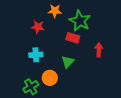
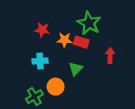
orange star: (55, 11) -> (64, 40), moved

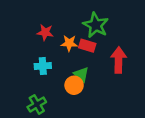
red arrow: (110, 55) -> (119, 60), size x1.5
green triangle: (76, 69) -> (81, 74), turned -32
orange circle: (56, 87) -> (74, 85), moved

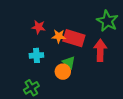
green star: (96, 25) -> (107, 21), moved
red rectangle: (87, 46) -> (74, 38), size x1.5

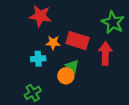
red star: (38, 27) -> (40, 16), moved, size x1.5
orange star: (59, 36) -> (53, 43), moved

